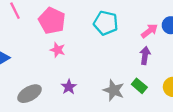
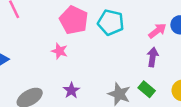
pink pentagon: (52, 21) -> (74, 20), moved

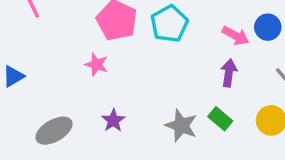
cyan pentagon: (111, 22) -> (169, 24), turned 30
pink arrow: (157, 31) -> (236, 36), turned 66

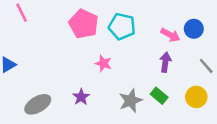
cyan pentagon: (169, 24) -> (122, 26), turned -30
pink star: (96, 64) -> (103, 63), moved
gray star: (181, 126) -> (131, 101), turned 30

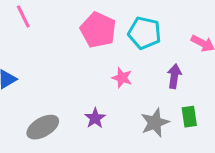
purple arrow: (165, 62) -> (174, 76), moved
green rectangle: (159, 96) -> (189, 117), turned 42

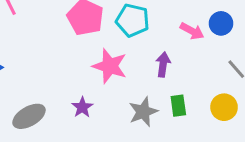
pink star: (122, 78) -> (110, 66), size x1.6

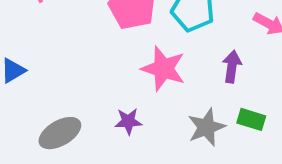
green rectangle: (178, 106) -> (251, 119), turned -65
purple star: (82, 107) -> (128, 121), turned 30

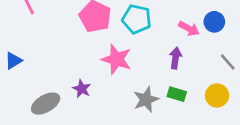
purple arrow: (232, 67) -> (175, 58), moved
purple star: (128, 121) -> (82, 89), moved, turned 30

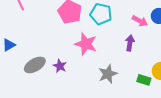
green rectangle: (177, 94) -> (144, 80), moved
gray ellipse: (46, 104) -> (35, 65), moved

